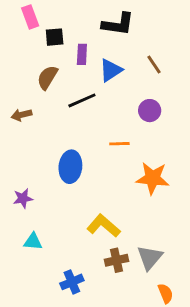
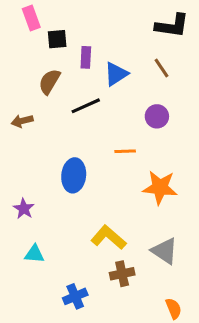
black L-shape: (118, 24) -> (172, 26), moved
purple star: (23, 198) -> (24, 209), turned -30
gray triangle: (150, 257) -> (164, 251), moved, turned -36

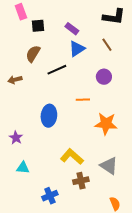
purple rectangle: (86, 57) -> (72, 29), moved, turned -56

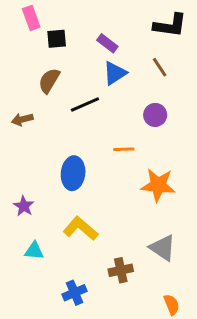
yellow L-shape: (72, 157) -> (80, 228), moved

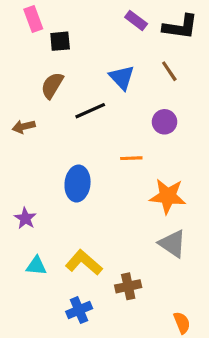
purple rectangle: (107, 43) -> (136, 21), moved
blue triangle: (115, 73) -> (122, 78), turned -40
yellow L-shape: (80, 228) -> (84, 263), moved
gray triangle: (163, 248) -> (172, 244), moved

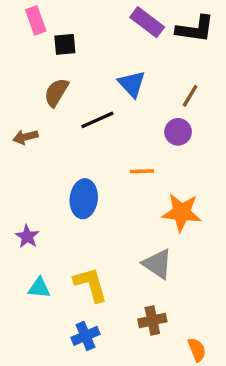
purple rectangle: (136, 21) -> (147, 22), size x1.4
brown line: (169, 71) -> (190, 96), moved, turned 65
gray triangle: (172, 244) -> (157, 264), moved
yellow L-shape: (84, 263) -> (91, 284), turned 33
brown cross: (128, 286) -> (152, 320), moved

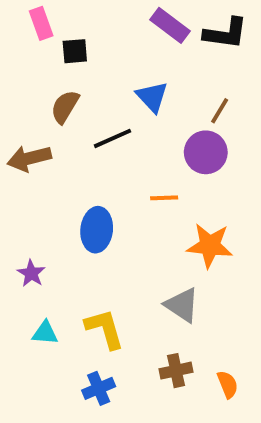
purple circle: (178, 132) -> (206, 152), size x1.4
brown arrow: (25, 137) -> (29, 158), size x1.5
orange semicircle: (197, 350) -> (228, 384), moved

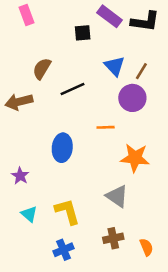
black square: (75, 51) -> (83, 33), moved
blue triangle: (152, 97) -> (115, 66), moved
cyan triangle: (45, 333) -> (29, 214), turned 36

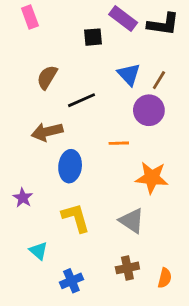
brown arrow: (19, 102) -> (47, 132), moved
yellow L-shape: (67, 211) -> (76, 218), moved
cyan triangle: (29, 214) -> (38, 251), moved
orange semicircle: (146, 247) -> (165, 278), turned 36

